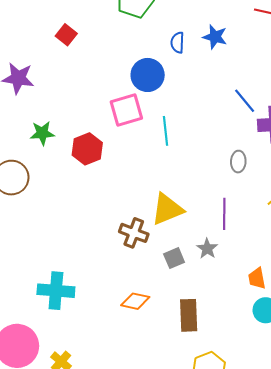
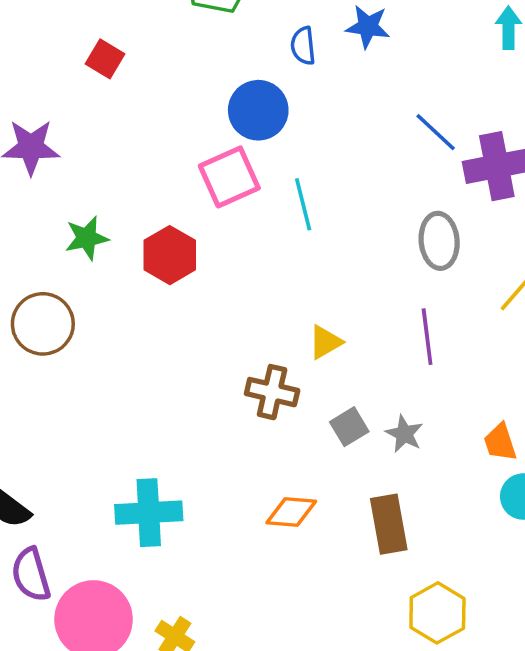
gray ellipse: (238, 162) -> (439, 241), size x1.4
yellow triangle: (167, 209) -> (325, 342), size x0.6
gray star: (207, 249) -> (404, 434), moved

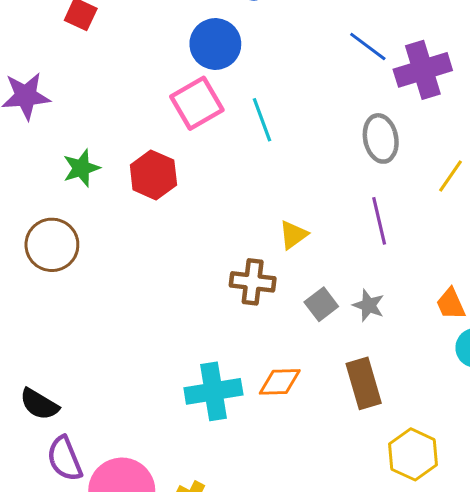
cyan cross: (149, 513) -> (213, 391), moved

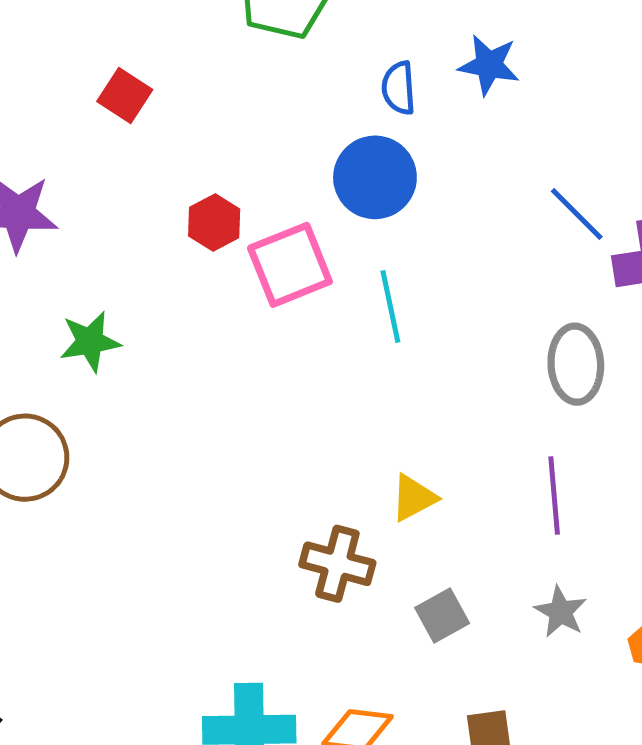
blue circle: (215, 44) -> (375, 177), moved
red hexagon: (153, 175) -> (214, 222), moved, size x0.7
gray star: (369, 305) -> (561, 612), moved

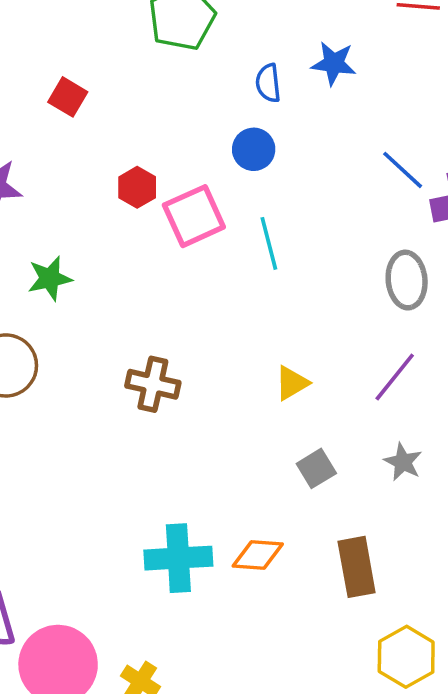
blue circle: (375, 177) -> (254, 149), size x0.7
purple line: (554, 496) -> (395, 377), turned 46
brown cross: (337, 564) -> (153, 384), moved

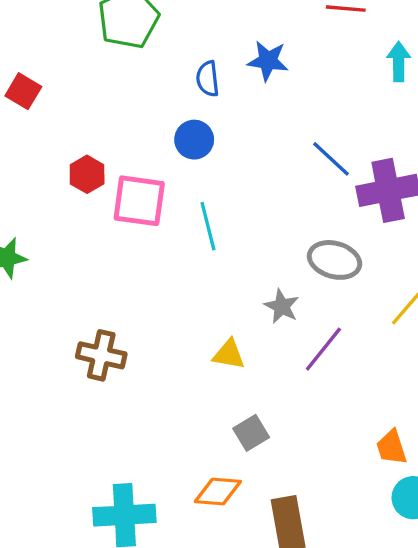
pink square: (194, 216) -> (139, 201), turned 32
gray ellipse: (407, 280) -> (334, 260), turned -69
yellow triangle: (292, 383) -> (229, 354), turned 40
gray star: (403, 462) -> (282, 306), moved
orange diamond: (258, 555) -> (218, 492), moved

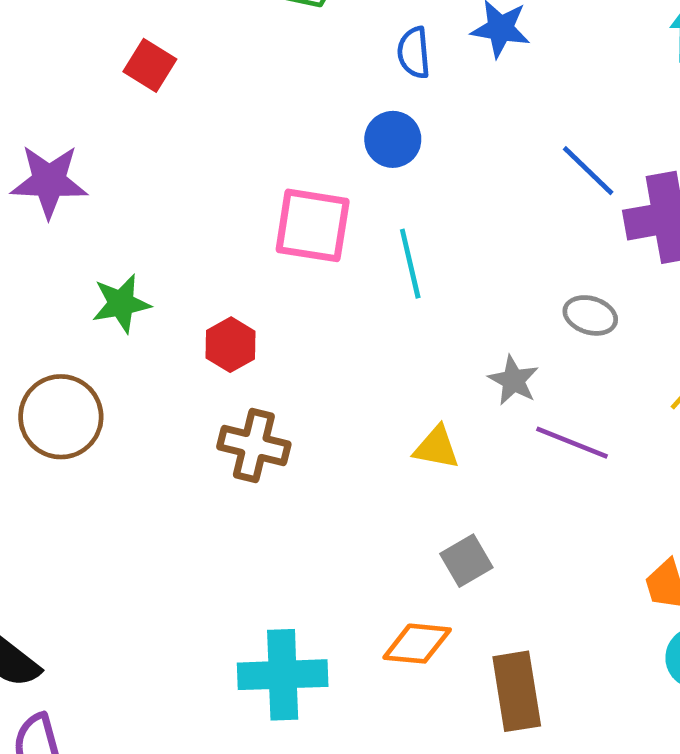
red hexagon: (87, 174) -> (231, 345), moved
gray ellipse: (334, 260) -> (590, 315), size x0.7
purple line: (323, 349) -> (572, 443), turned 72

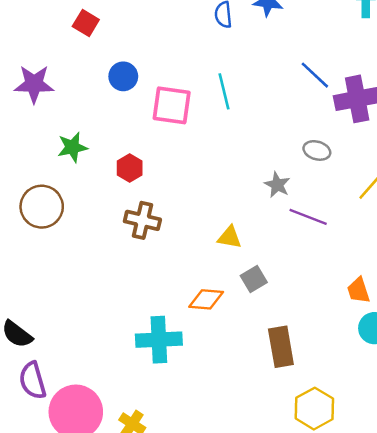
blue circle: (393, 139) -> (123, 76), moved
cyan line: (410, 264) -> (224, 91), moved
yellow triangle: (436, 448) -> (230, 237), moved
orange diamond: (417, 644) -> (206, 299), moved

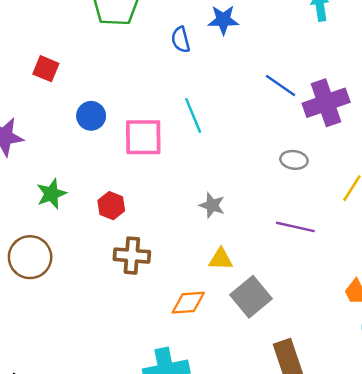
gray star: (277, 185) -> (212, 205), moved
gray square: (254, 279) -> (251, 297), size x1.5
orange diamond: (206, 299) -> (188, 303), moved

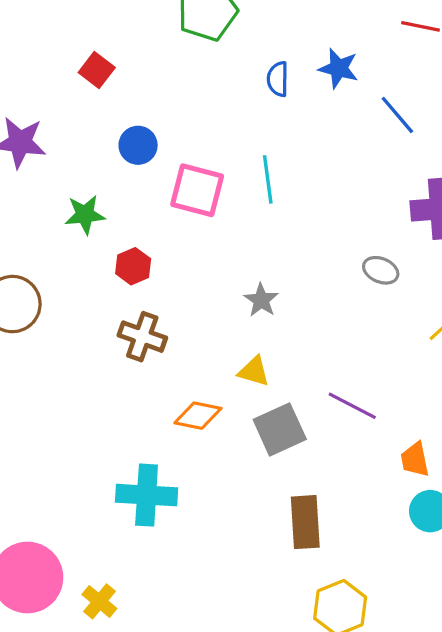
blue line: (281, 86) -> (397, 115), moved
green star: (51, 194) -> (85, 215), moved
purple line: (295, 227) -> (352, 406), moved

